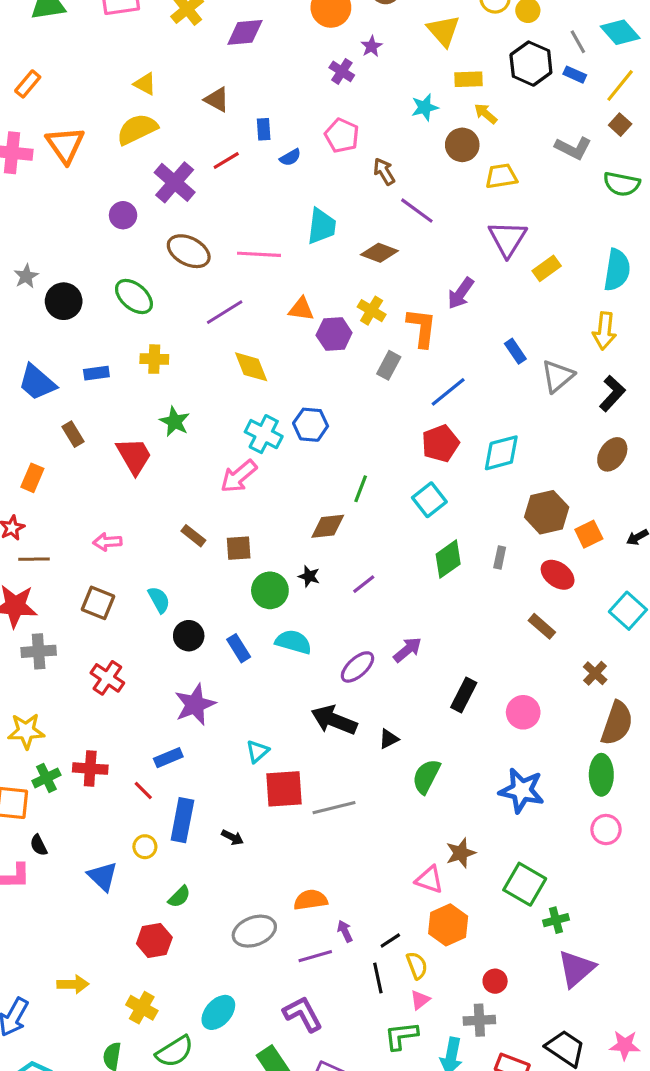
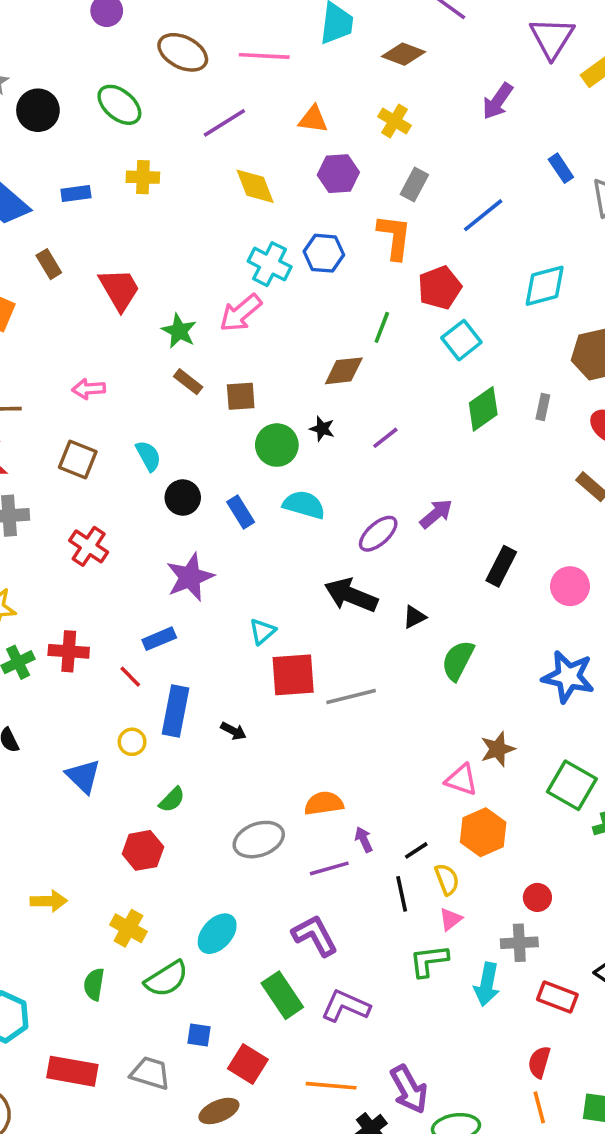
orange L-shape: (422, 328) -> (394, 237), moved
purple hexagon: (334, 334) -> (338, 174), moved
green star: (175, 422) -> (179, 331), moved
red pentagon: (440, 443) -> (440, 288), moved

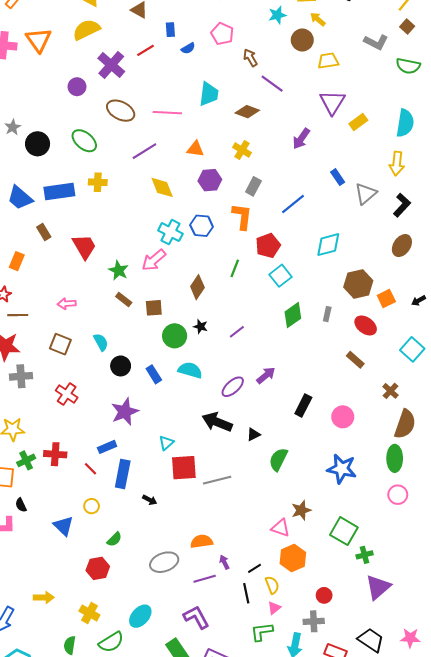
blue rectangle: (76, 193) -> (59, 192), size x1.8
brown diamond: (344, 371) -> (197, 287), moved, turned -50
blue rectangle: (175, 711) -> (123, 474), moved

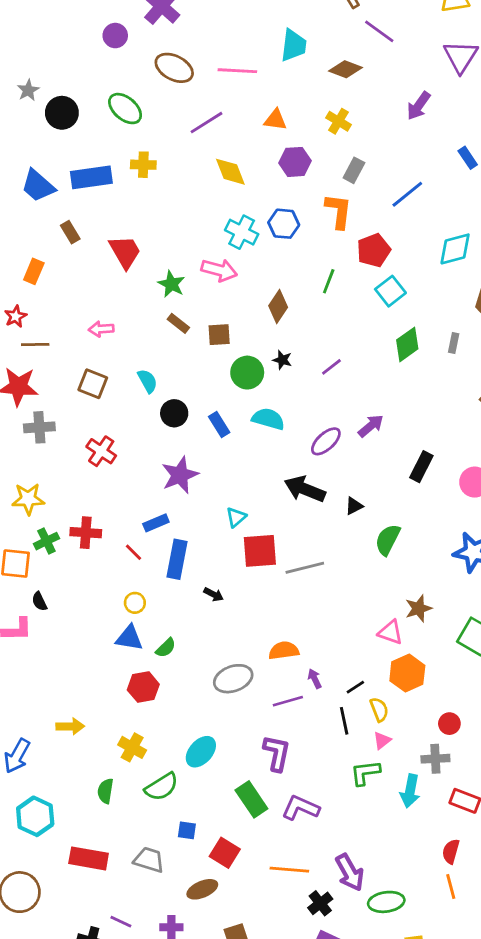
pink arrow: (154, 260) -> (219, 270), turned -125
blue triangle: (64, 526) -> (129, 638), moved, turned -35
purple L-shape: (196, 617) -> (277, 753), turned 40

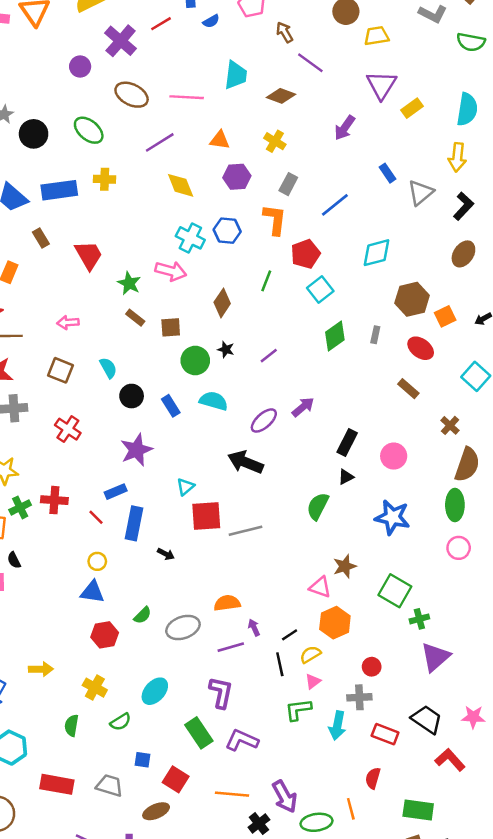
black triangle: (354, 506) -> (346, 477), moved
green semicircle: (166, 648) -> (143, 615), moved
yellow semicircle: (379, 710) -> (310, 654), turned -100
green semicircle: (162, 787) -> (121, 722), size x0.7
orange line: (451, 886) -> (351, 809), moved

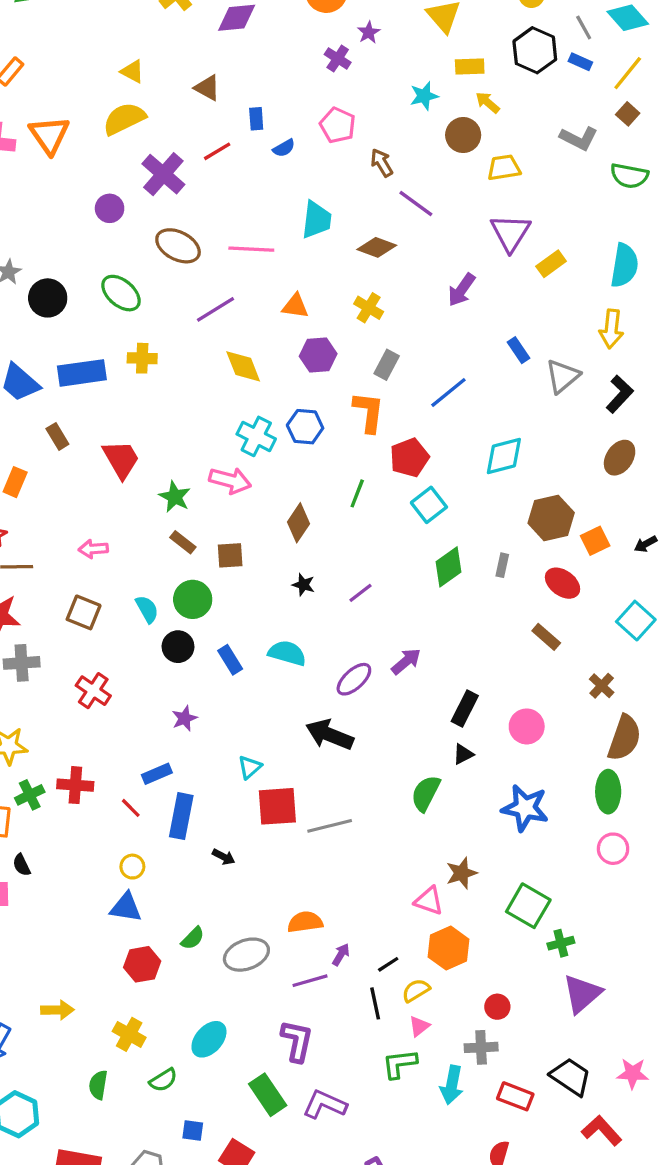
green circle: (195, 360) -> (193, 599), moved
purple star: (136, 450) -> (185, 718), size x0.6
purple arrow: (254, 628) -> (341, 955), turned 56

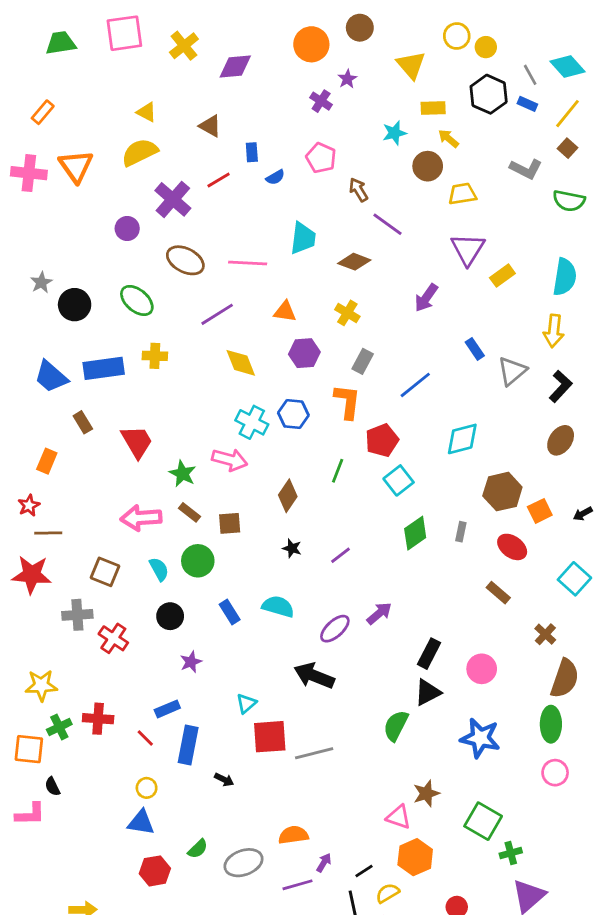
pink arrow: (93, 549) -> (141, 518), moved, size x1.6
black circle: (178, 647) -> (170, 616), moved
gray cross: (22, 663) -> (77, 615), moved
black triangle: (463, 754) -> (428, 692), size x1.5

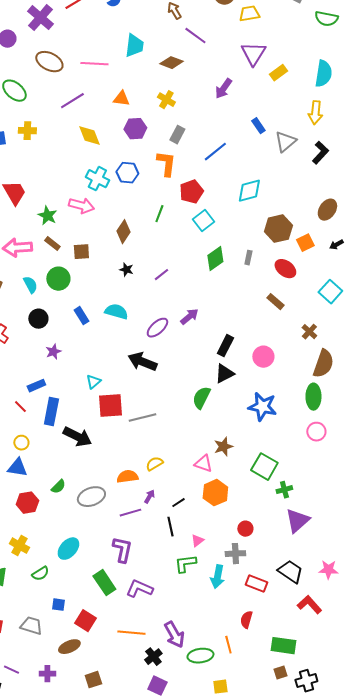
brown ellipse: (561, 440) -> (327, 210), moved
black arrow: (224, 780) -> (77, 437), size x2.0
yellow semicircle: (387, 893) -> (154, 464), moved

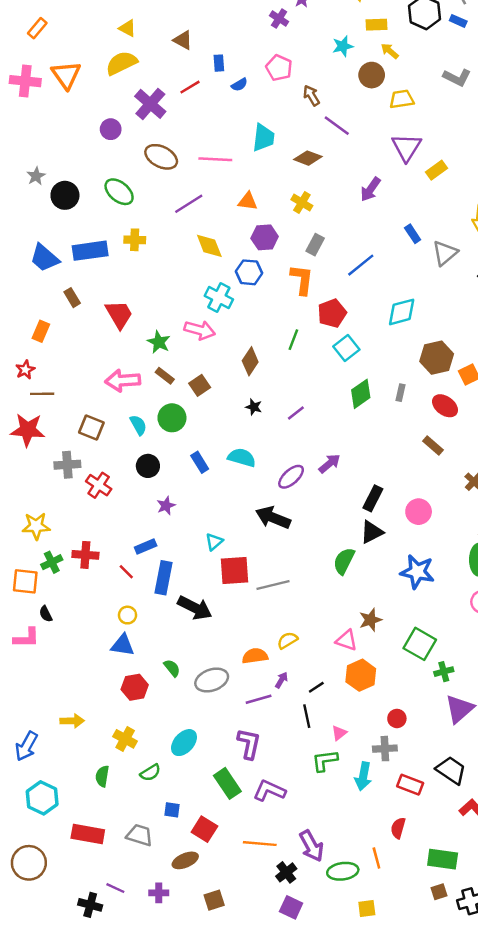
blue hexagon: (127, 173) -> (249, 272), moved
brown square: (81, 252) -> (200, 385), turned -30
green semicircle: (58, 487) -> (172, 668), turned -84

